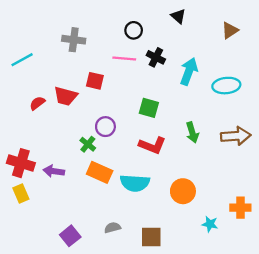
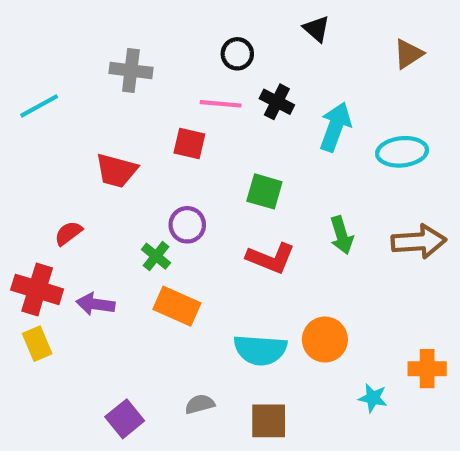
red square: (95, 81) -> (189, 143), moved
red semicircle: (37, 103) -> (68, 233), moved
cyan semicircle: (135, 183) -> (260, 350), moved

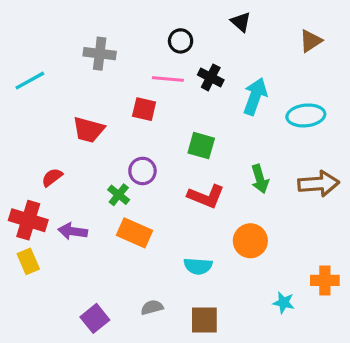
orange circle: (325, 340) -> (250, 241), moved
cyan semicircle: (260, 350) -> (198, 266), size x0.7

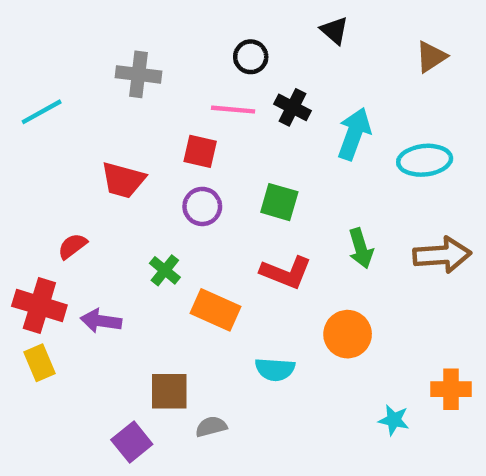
purple circle: (142, 171) -> (202, 206), moved
orange rectangle: (135, 233) -> (215, 310), moved
brown square: (204, 320) -> (169, 391), moved

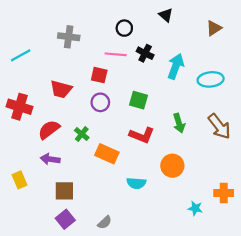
red semicircle: (72, 246) -> (49, 130), moved, size x1.5
brown arrow: (442, 255) -> (219, 126), turned 56
red cross: (39, 306) -> (19, 107), moved
brown square: (169, 391) -> (64, 191), moved
gray semicircle: (211, 427) -> (105, 222), moved, turned 152

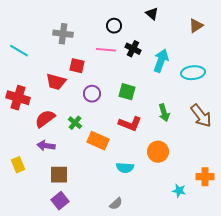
cyan line: (21, 55) -> (19, 51), turned 60
red square: (99, 75) -> (77, 66), moved
gray semicircle: (105, 222) -> (116, 204), moved

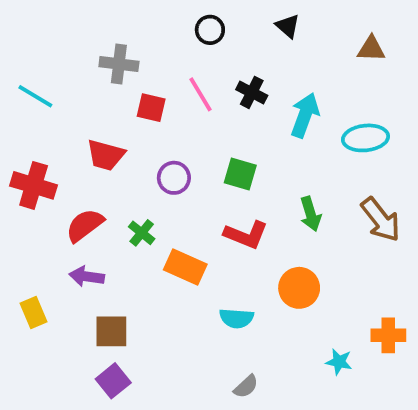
black circle: (114, 26) -> (210, 30), moved
brown triangle: (196, 26) -> (371, 49), turned 35
pink line: (106, 50) -> (200, 94), turned 54
red square: (77, 66) -> (151, 108), moved
gray semicircle: (116, 204) -> (246, 386), moved

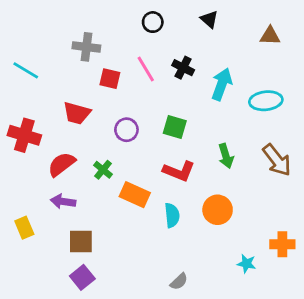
cyan semicircle: (237, 318) -> (172, 215), moved, turned -100

